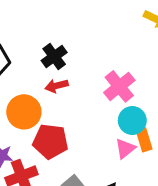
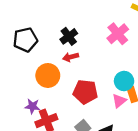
pink cross: (119, 86) -> (118, 34), moved
red pentagon: (50, 141) -> (85, 92), moved

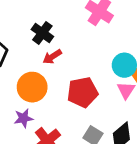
purple star: (32, 106) -> (23, 118), moved

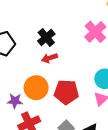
orange circle: (32, 87) -> (36, 88), moved

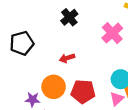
black cross: (46, 38) -> (69, 17), moved

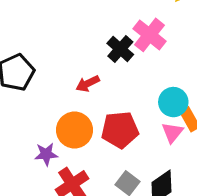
black cross: (69, 17) -> (120, 49), moved

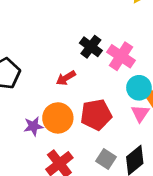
pink cross: (150, 35) -> (121, 56), moved
purple star: (46, 154) -> (33, 126), moved

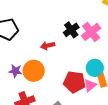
pink cross: (121, 56) -> (91, 32), moved
red pentagon: (96, 115) -> (74, 82), moved

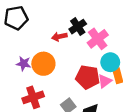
black cross: (71, 30) -> (78, 27), moved
pink cross: (91, 32) -> (98, 39), moved

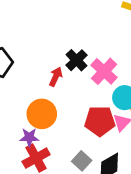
red arrow: (59, 37) -> (56, 77), turned 136
purple star: (24, 64) -> (29, 137), moved

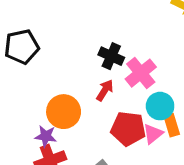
black cross: (76, 60) -> (111, 56), turned -30
red arrow: (56, 77) -> (105, 90), moved

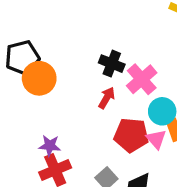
orange circle: (64, 112) -> (39, 78), moved
pink triangle: (153, 134) -> (156, 139), turned -30

